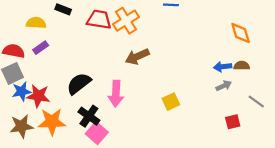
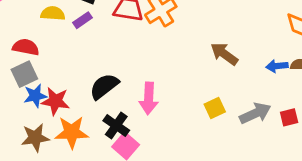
purple rectangle: (41, 48) -> (82, 20), moved
brown arrow: (137, 57) -> (224, 54), moved, turned 60
gray arrow: (224, 86) -> (255, 113), moved, size x1.6
red square: (233, 122) -> (289, 117), moved

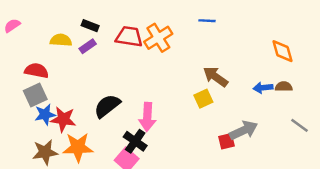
yellow square: (215, 108) -> (203, 99), moved
red square: (289, 117) -> (226, 141), moved
black cross: (116, 125) -> (135, 141), moved

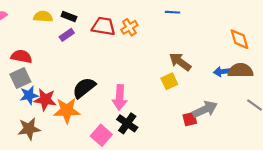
orange cross: (158, 38) -> (129, 27), size x0.7
yellow semicircle: (61, 40) -> (43, 17), moved
brown semicircle: (284, 86) -> (241, 70), size x1.6
black cross: (135, 141) -> (127, 123), moved
orange star: (78, 147) -> (67, 110), moved

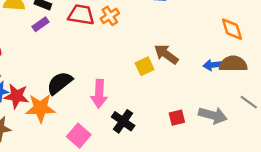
yellow square: (169, 81) -> (145, 66), moved
gray arrow: (205, 109) -> (213, 115), moved, turned 40
black cross: (127, 123) -> (123, 121), moved

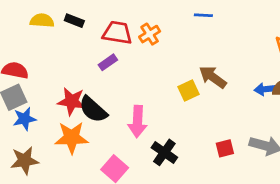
purple rectangle: (40, 24) -> (108, 62), moved
black semicircle: (60, 83) -> (93, 109), turned -100
red star: (16, 96) -> (72, 101), moved

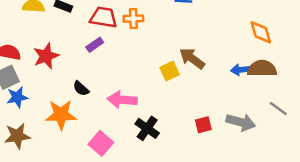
orange cross: (150, 34) -> (133, 19), turned 30
red star: (72, 101) -> (46, 56), moved, turned -30
black semicircle: (93, 109) -> (81, 88), size x0.6
pink arrow: (137, 121) -> (122, 100), turned 92

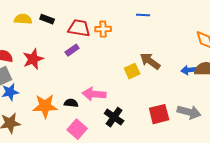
black semicircle: (81, 88) -> (71, 103), moved, turned 144
red square: (203, 125) -> (159, 114), size x1.5

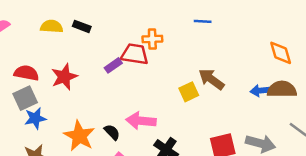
red trapezoid: (79, 28) -> (135, 54), moved
black semicircle: (71, 103) -> (112, 132), turned 40
orange star: (45, 106) -> (79, 136), turned 30

